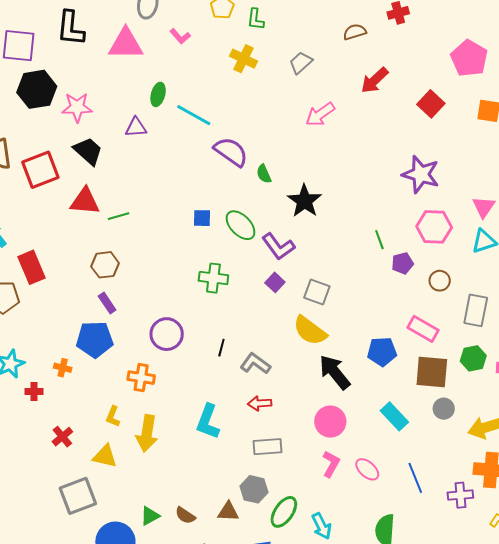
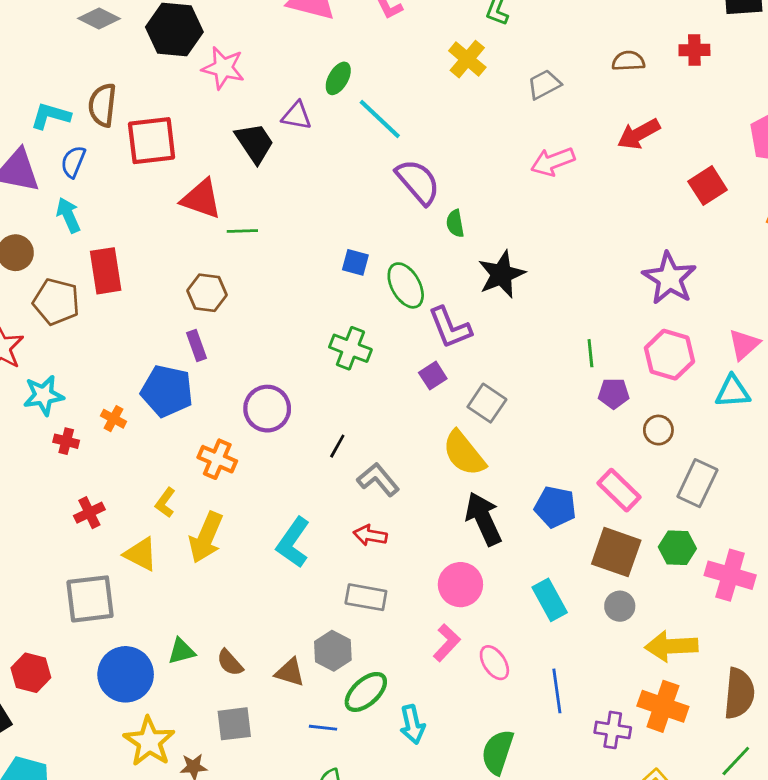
black trapezoid: (88, 151) -> (255, 143), moved

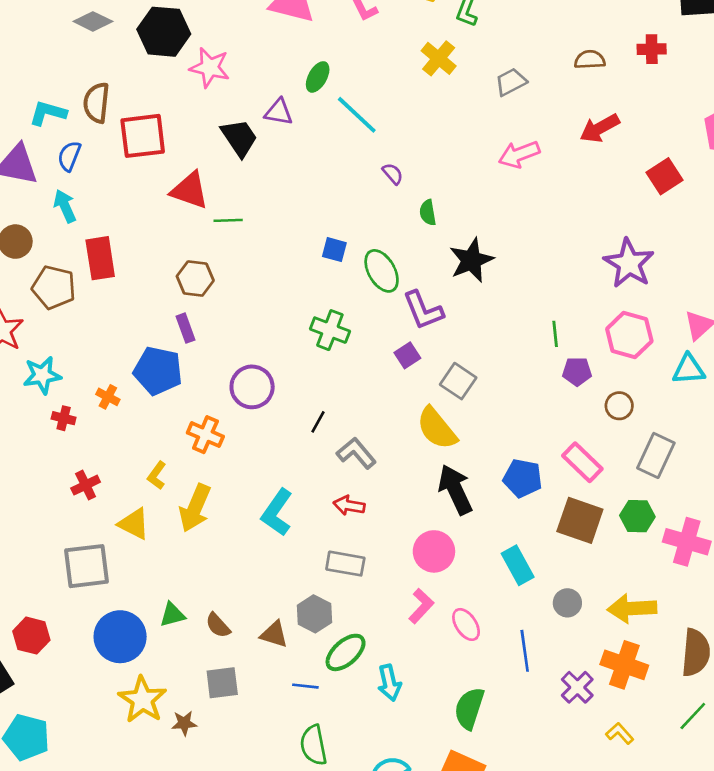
purple semicircle: (418, 182) -> (393, 174), size x0.5
gray circle: (620, 606) -> (567, 603), moved
purple cross: (613, 730) -> (577, 687), turned 36

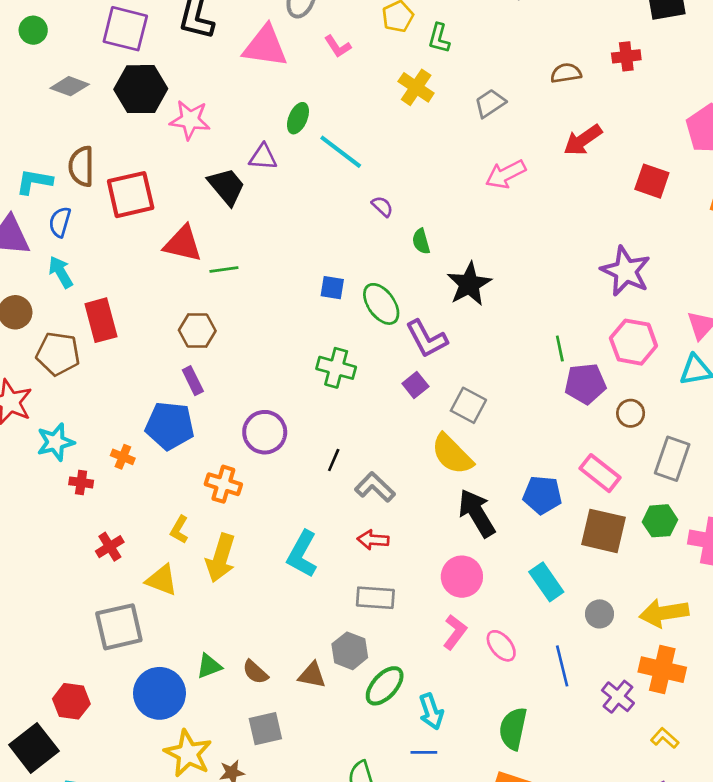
red square: (664, 176) -> (652, 181), turned -32
purple pentagon: (577, 372) -> (585, 384), size x1.4
blue line: (305, 686) -> (424, 752), moved

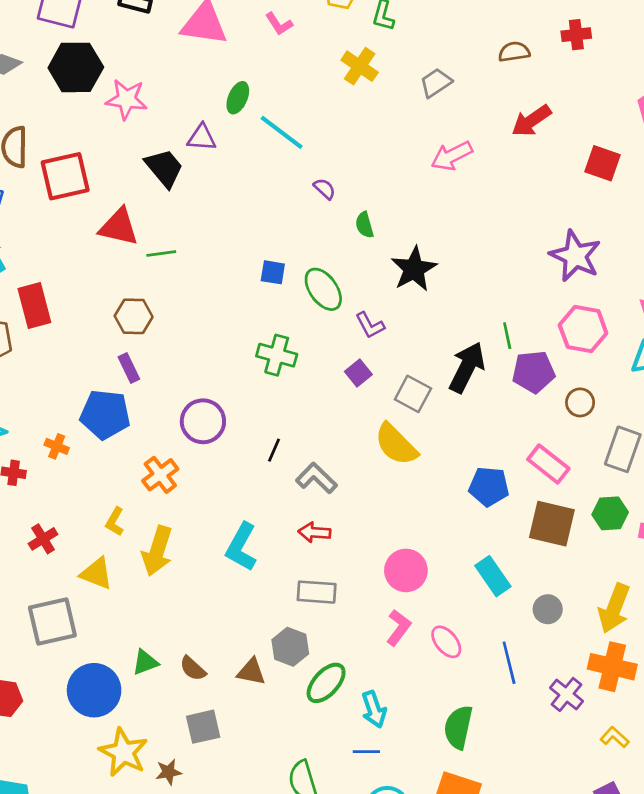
purple L-shape: (427, 339) -> (370, 325), size x0.7
orange cross: (223, 484) -> (160, 475), turned 36
black arrow: (477, 513) -> (467, 367), moved, turned 57
yellow arrow: (664, 613) -> (614, 608), turned -60

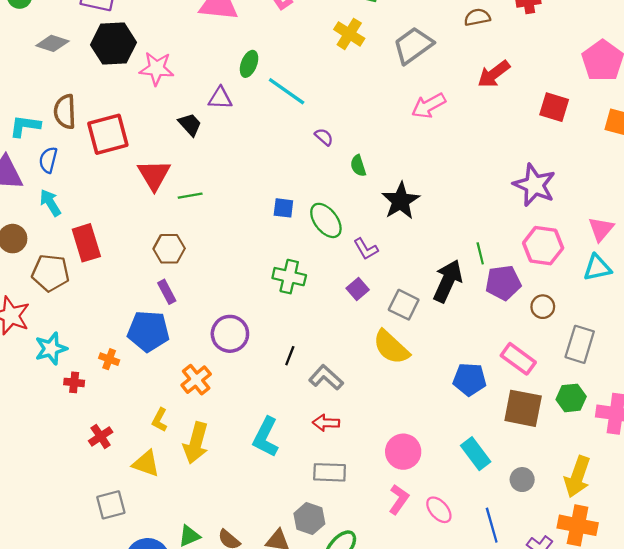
gray trapezoid: (436, 83) -> (413, 45), size x1.5
black trapezoid: (164, 168) -> (190, 124), size x0.7
red triangle: (119, 227) -> (154, 175), turned 48
gray square: (52, 622) -> (111, 505), size x0.7

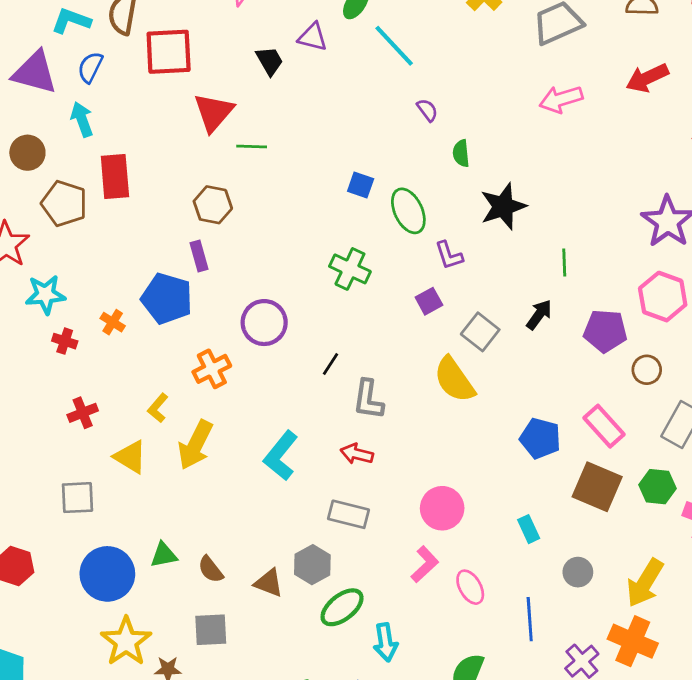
green line: (480, 253) -> (564, 263), moved
black arrow: (448, 281) -> (539, 315), size x0.6
gray L-shape: (326, 378) -> (368, 400), turned -136
cyan rectangle: (476, 454) -> (529, 529), size x0.7

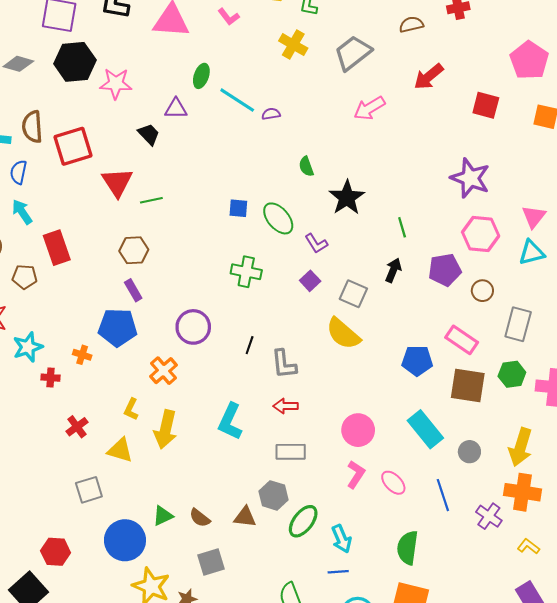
purple semicircle: (427, 110) -> (271, 114), moved, turned -48
brown pentagon: (64, 203) -> (25, 277), size x0.7
cyan rectangle: (529, 529) -> (425, 429), size x1.8

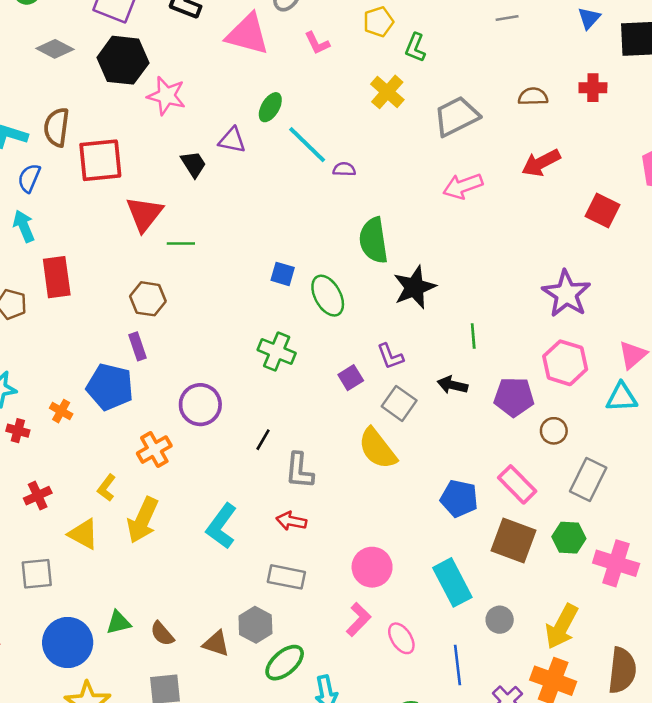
green semicircle: (306, 166) -> (374, 240), size x1.8
purple L-shape: (316, 243) -> (390, 356), moved
black arrow: (393, 270) -> (452, 385), turned -110

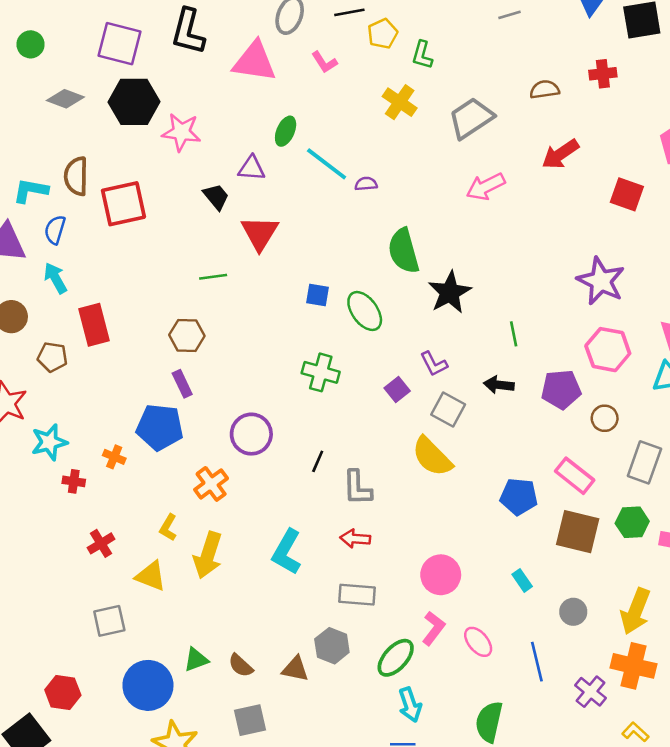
red triangle: (144, 214) -> (260, 233), moved
cyan rectangle: (452, 582) -> (522, 580), size x0.5
green ellipse: (285, 663) -> (396, 658), moved

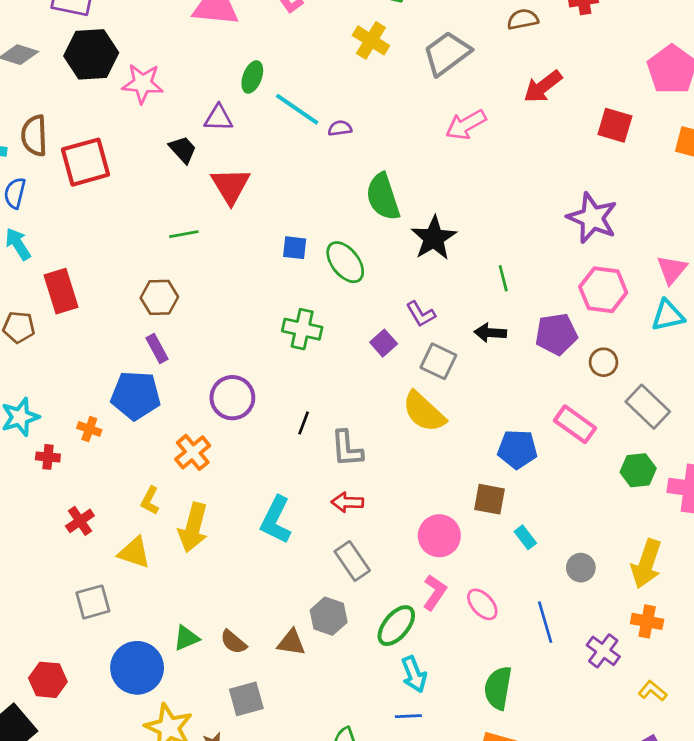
gray rectangle: (644, 462) -> (648, 407), turned -63
brown square: (578, 532) -> (489, 499), moved, size x0.7
gray rectangle: (357, 595) -> (352, 561), turned 54
orange cross: (633, 666) -> (647, 621), size x0.7

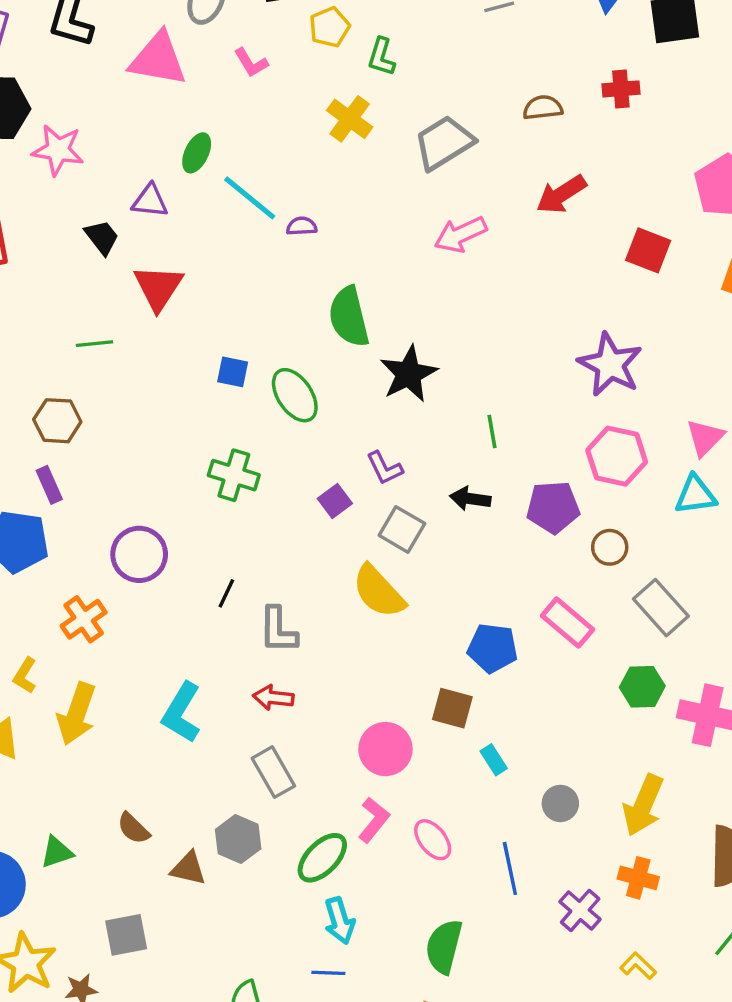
brown semicircle: (233, 642) -> (133, 828), moved

